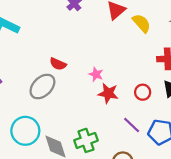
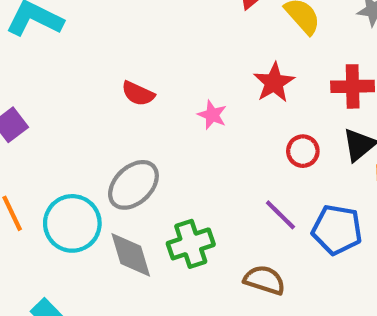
gray ellipse: (42, 86) -> (133, 185), moved
red star: (108, 93) -> (274, 83), moved, turned 30

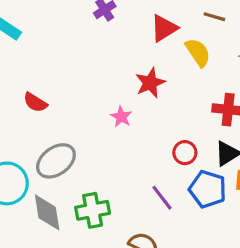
red star: (274, 83) -> (150, 83), moved
red semicircle: (138, 94) -> (35, 102), moved
blue pentagon: (337, 230) -> (208, 189), moved

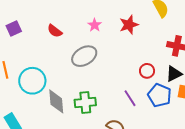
pink star: (121, 117) -> (95, 25), moved
gray ellipse: (56, 161) -> (84, 56), moved

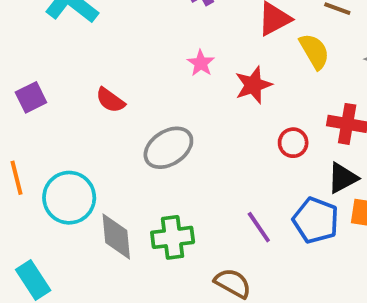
pink star: (95, 25) -> (201, 63), moved
red circle: (147, 71) -> (293, 143), moved

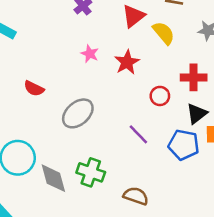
purple line: (259, 227) -> (138, 134), moved
green cross: (173, 237) -> (91, 172), turned 36

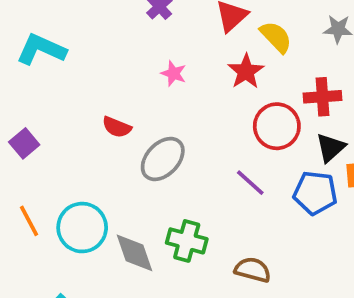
red star: (127, 62) -> (246, 71), moved
red semicircle: (34, 88) -> (117, 127), moved
red circle: (160, 96) -> (277, 126), size x1.6

